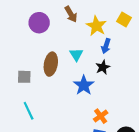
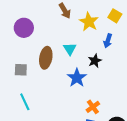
purple circle: (39, 23) -> (24, 28), moved
blue arrow: (106, 46) -> (108, 41), moved

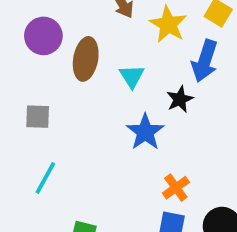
blue arrow: (108, 41) -> (205, 61), size x1.5
brown ellipse: (46, 58) -> (86, 59), moved
cyan line: (25, 102) -> (45, 178), turned 54

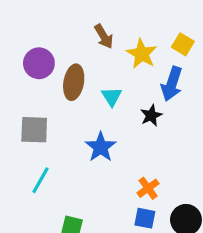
gray square: (38, 117) -> (34, 130), size x1.4
blue star: (145, 132) -> (101, 147), moved

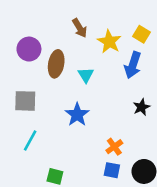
black star: (151, 115) -> (141, 107), moved

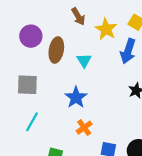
orange cross: (114, 147) -> (84, 128), moved

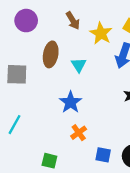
purple circle: (31, 36) -> (26, 21), moved
gray square: (27, 85) -> (17, 74), moved
cyan line: (32, 122) -> (14, 125), moved

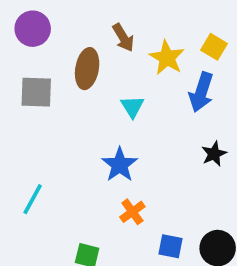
purple circle: (26, 21) -> (33, 29), moved
brown ellipse: (51, 54) -> (87, 69), moved
gray square: (17, 74) -> (36, 92), moved

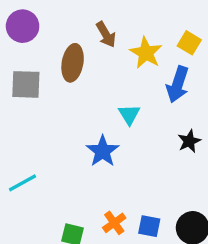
cyan triangle: (132, 107) -> (129, 114), moved
cyan line: (33, 199) -> (23, 183), turned 32
orange cross: (132, 212) -> (114, 223), moved

